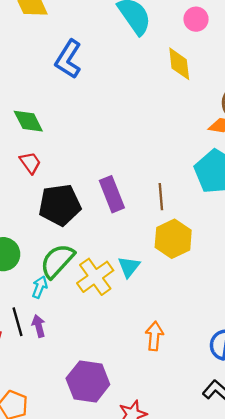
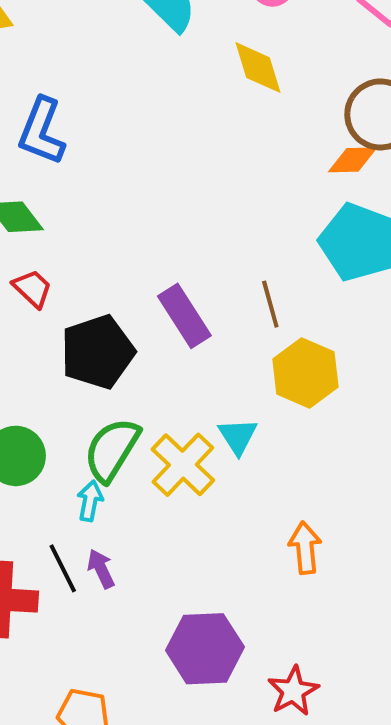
blue L-shape: (68, 59) -> (42, 131), moved

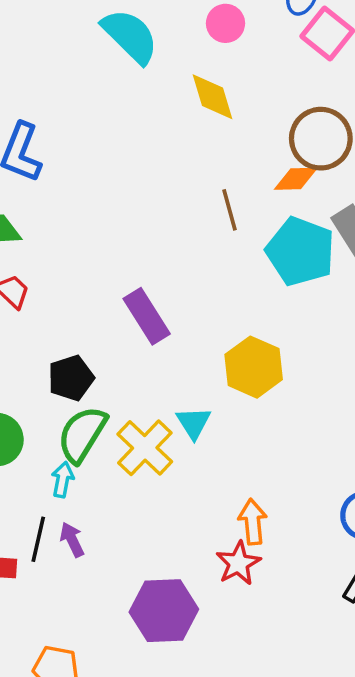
brown line: (270, 304) -> (229, 210), moved
black pentagon: (98, 352) -> (71, 378), moved, size x0.7
black line: (63, 568) -> (38, 539), turned 39
red star: (293, 691) -> (238, 563), moved

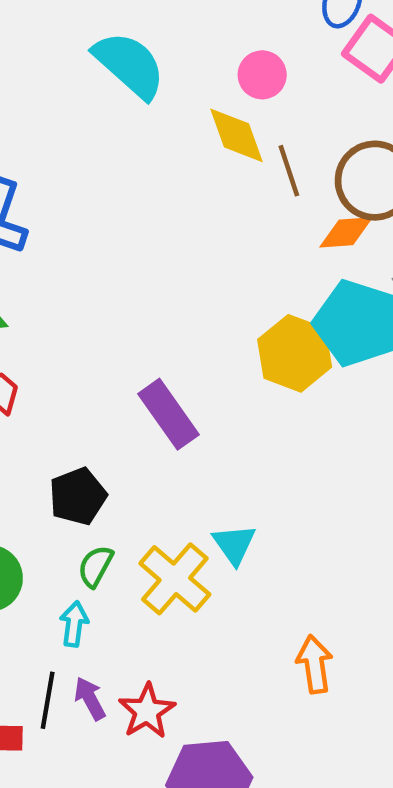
pink circle: (226, 23) -> (262, 75), moved
brown line: (229, 210) -> (289, 171), moved
yellow hexagon: (254, 367) -> (295, 353), moved
green semicircle: (82, 434) -> (95, 566), size x0.6
red star: (238, 563) -> (147, 711), moved

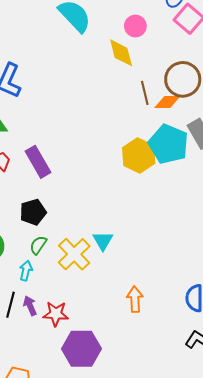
brown line: (289, 171) -> (145, 93), moved
purple rectangle: (169, 414) -> (38, 162), moved
red star: (147, 711) -> (56, 314), turned 30

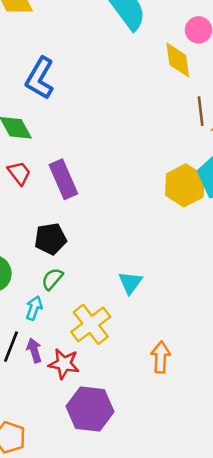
yellow cross: (74, 254) -> (91, 324), moved

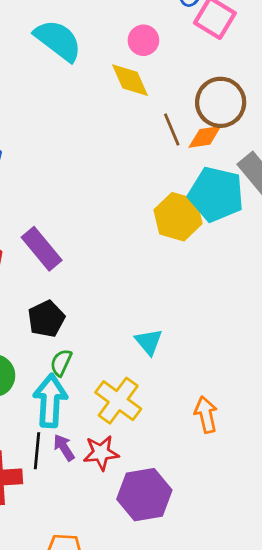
cyan arrow: (34, 308) -> (50, 401), size x1.8

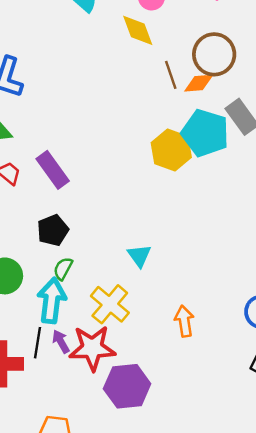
red star: (101, 453) -> (92, 348), size x1.5

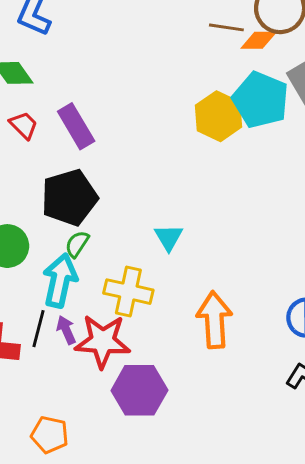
brown line: (171, 75) -> (226, 27), turned -68
black pentagon: (53, 230) -> (69, 198), size x1.5
yellow cross: (110, 304) -> (128, 292), turned -33
orange arrow: (184, 321) -> (214, 320), size x1.5

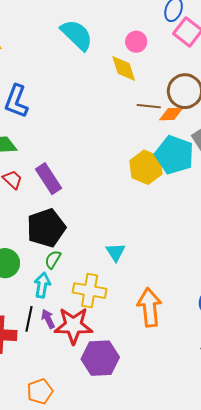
cyan arrow: (60, 280) -> (42, 285), size x0.7
orange pentagon: (50, 435) -> (40, 391), turned -30

